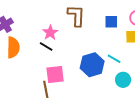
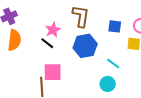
blue hexagon: (92, 65) -> (85, 46), moved
cyan circle: (123, 80) -> (108, 84), moved

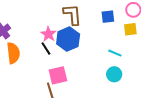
black line: (47, 43) -> (46, 48), turned 32
blue hexagon: (85, 46) -> (68, 39), moved

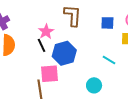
blue hexagon: (68, 39) -> (64, 53), moved
cyan circle: (114, 74) -> (94, 85), moved

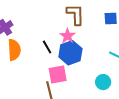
pink star: (46, 32) -> (68, 36), moved

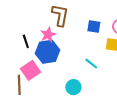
pink square: (58, 74) -> (30, 70), turned -36

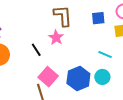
blue hexagon: (47, 52) -> (78, 78), moved
cyan circle: (73, 87) -> (102, 77), moved

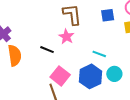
black line: (36, 50) -> (47, 50), turned -32
cyan line: (105, 55) -> (99, 54), moved

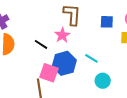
pink square: (60, 76) -> (49, 73), turned -30
blue hexagon: (91, 76) -> (64, 63), moved

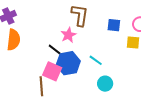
black line: (41, 44) -> (55, 50), moved

